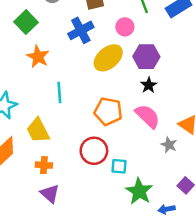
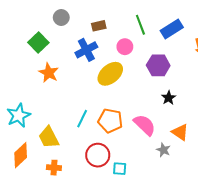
purple hexagon: (146, 57) -> (158, 65), moved
black star: (149, 85) -> (169, 98), moved
cyan line: (59, 92) -> (82, 119), moved, turned 30

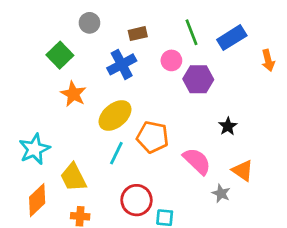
purple hexagon: (158, 65) -> (198, 79), moved
yellow ellipse: (110, 74) -> (115, 116), moved
orange pentagon: (110, 121) -> (153, 137), moved

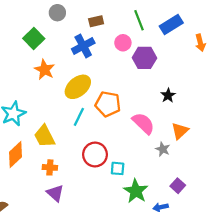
orange triangle: (243, 171) -> (180, 131), turned 42

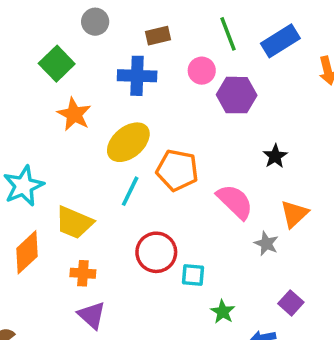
blue cross: (83, 46) -> (137, 76), turned 30
yellow trapezoid: (45, 136) -> (74, 223), turned -40
green star: (136, 191) -> (223, 312), size x0.6

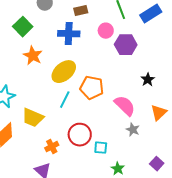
gray star: (266, 244) -> (133, 130), moved
orange cross: (83, 273) -> (52, 147), moved, turned -32

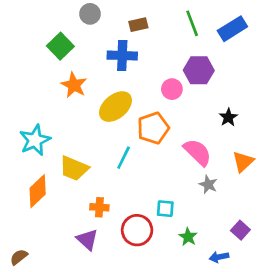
pink circle: (106, 31) -> (172, 89), moved
orange pentagon: (92, 88) -> (153, 128), turned -30
cyan line: (65, 100) -> (124, 158), moved
red circle: (80, 135) -> (137, 230), moved
orange cross: (52, 147) -> (99, 207), turned 32

